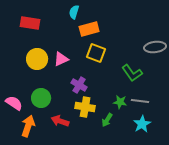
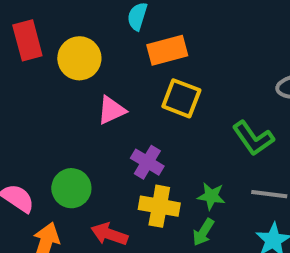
red rectangle: (30, 23) -> (27, 40), moved, turned 66
yellow circle: (37, 59) -> (79, 58), moved
green star: (120, 102) -> (211, 196), moved

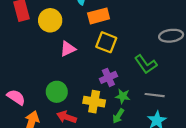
purple cross: (147, 162) -> (108, 77), moved, turned 35
green circle: (71, 188) -> (57, 92), moved

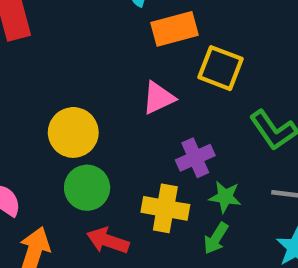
yellow circle: (50, 20) -> (73, 132), moved
yellow square: (106, 42) -> (221, 68), moved
pink triangle: (68, 49) -> (158, 98), moved

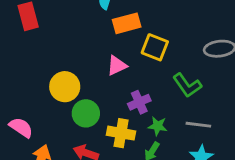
green circle: (87, 188) -> (86, 113), moved

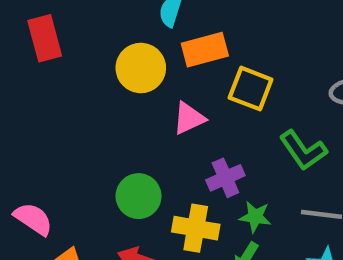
yellow circle: (65, 87) -> (141, 68), moved

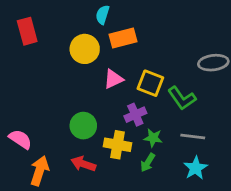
yellow square: (251, 89) -> (150, 83), moved

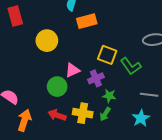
yellow circle: (85, 49) -> (47, 41), moved
pink triangle: (113, 79) -> (72, 70), moved
gray line: (193, 137) -> (149, 95), moved
yellow cross: (118, 145) -> (83, 113), moved

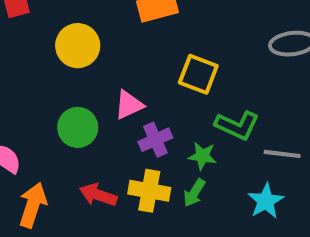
green L-shape: (131, 66) -> (237, 125), moved, turned -30
purple cross: (96, 78) -> (155, 140), moved
green circle: (57, 87) -> (78, 127), moved

